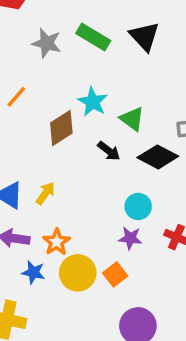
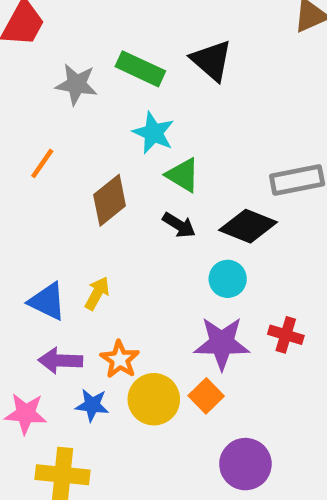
cyan star: (93, 102) -> (153, 133), moved
green triangle: (132, 119) -> (183, 175), moved
cyan circle: (138, 206) -> (228, 279), moved
purple star: (130, 238) -> (222, 343), size x1.6

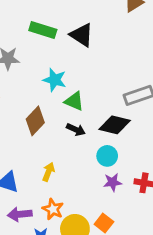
green rectangle: (140, 69) -> (43, 30), moved
yellow arrow: (97, 293) -> (48, 172), moved
purple star: (222, 343) -> (113, 182), moved, size x0.6

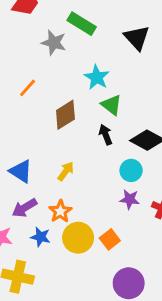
green rectangle: (43, 30) -> (82, 24), moved
black arrow: (76, 130) -> (106, 135), turned -150
purple arrow: (20, 214) -> (25, 208), turned -40

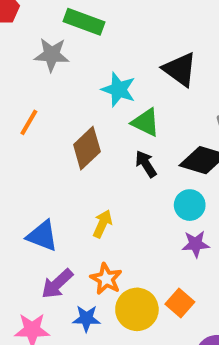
black triangle: (137, 38) -> (180, 69), moved

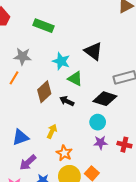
gray star: (52, 55) -> (22, 56), moved
black arrow: (146, 164) -> (67, 101), moved, turned -32
blue triangle: (42, 236) -> (20, 137), turned -42
orange star: (106, 279) -> (64, 153), moved

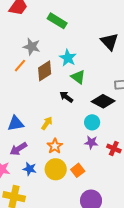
black triangle: (93, 51) -> (109, 42), moved
brown diamond: (44, 92) -> (45, 71), moved

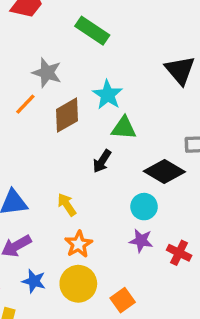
green triangle: (78, 77) -> (124, 128), turned -35
black arrow: (66, 97) -> (102, 161), turned -96
yellow arrow: (47, 123) -> (67, 205), turned -72
orange square: (78, 170) -> (123, 300), moved

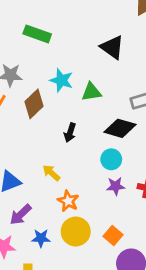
green triangle: (124, 128) -> (91, 92), moved

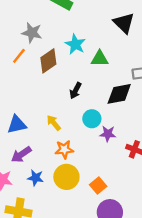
black diamond: (120, 128) -> (119, 94), turned -36
cyan circle: (111, 159) -> (92, 119), moved
purple star: (116, 186) -> (108, 134), moved
orange star: (68, 201) -> (64, 149), turned 30

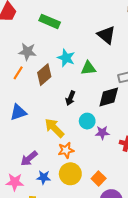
yellow arrow: (54, 123) -> (54, 128), size x1.5
blue triangle: (17, 125) -> (18, 112), moved

